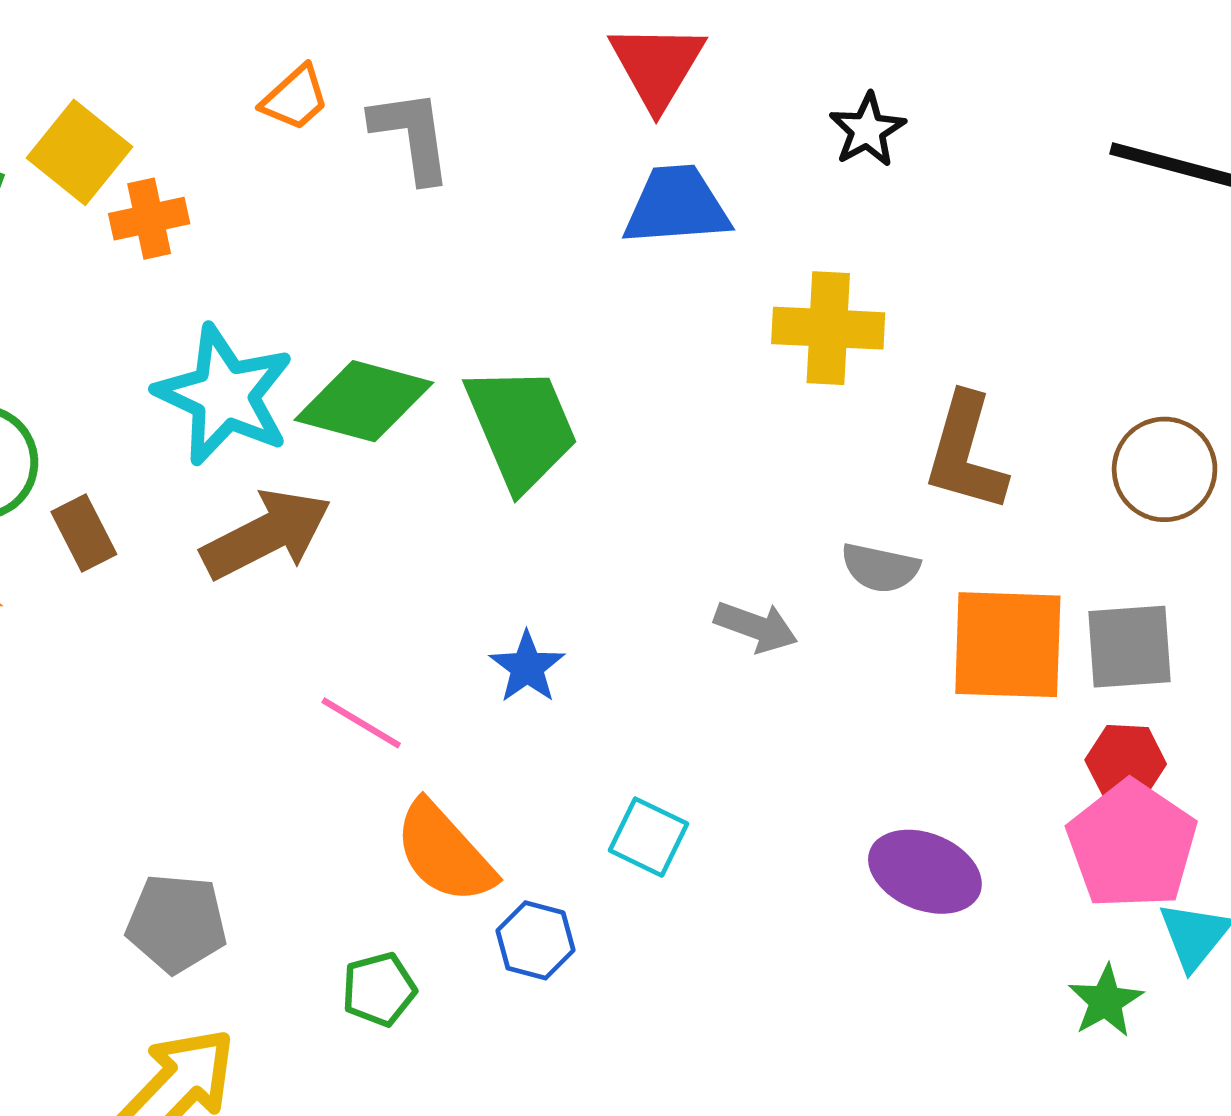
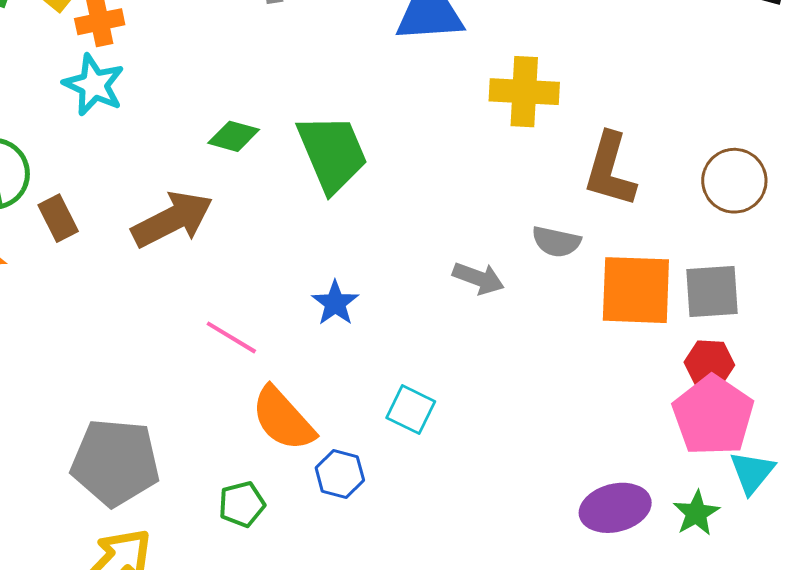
cyan star: (224, 395) -> (94, 85), moved, size x0.7
green diamond: (364, 401) -> (234, 136), size x0.6
purple ellipse: (925, 872) -> (615, 508), moved, turned -36
gray pentagon: (177, 923) -> (115, 462), size x1.4

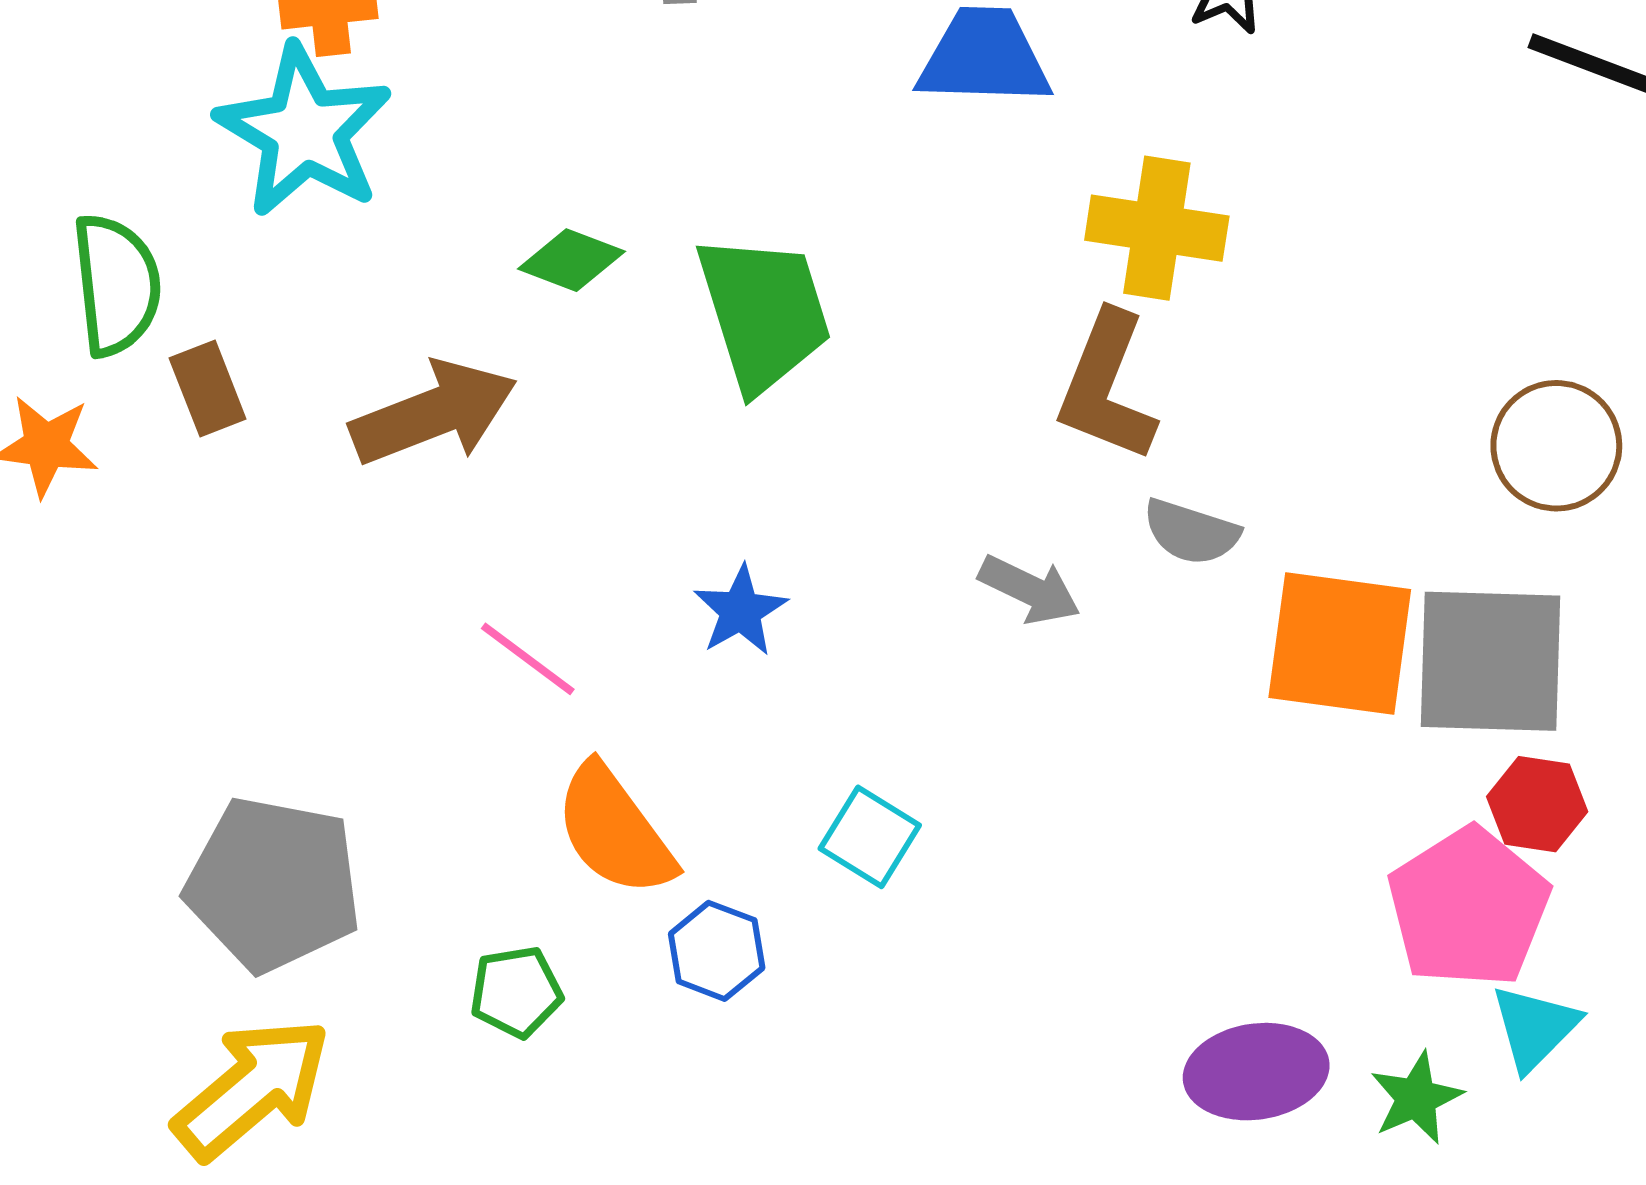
cyan star: (94, 85) -> (304, 131), size x1.4
brown L-shape: (610, 170) -> (1107, 387), moved
gray square: (712, 292) -> (1490, 661), size x1.4
red hexagon: (709, 364) -> (1537, 804), moved

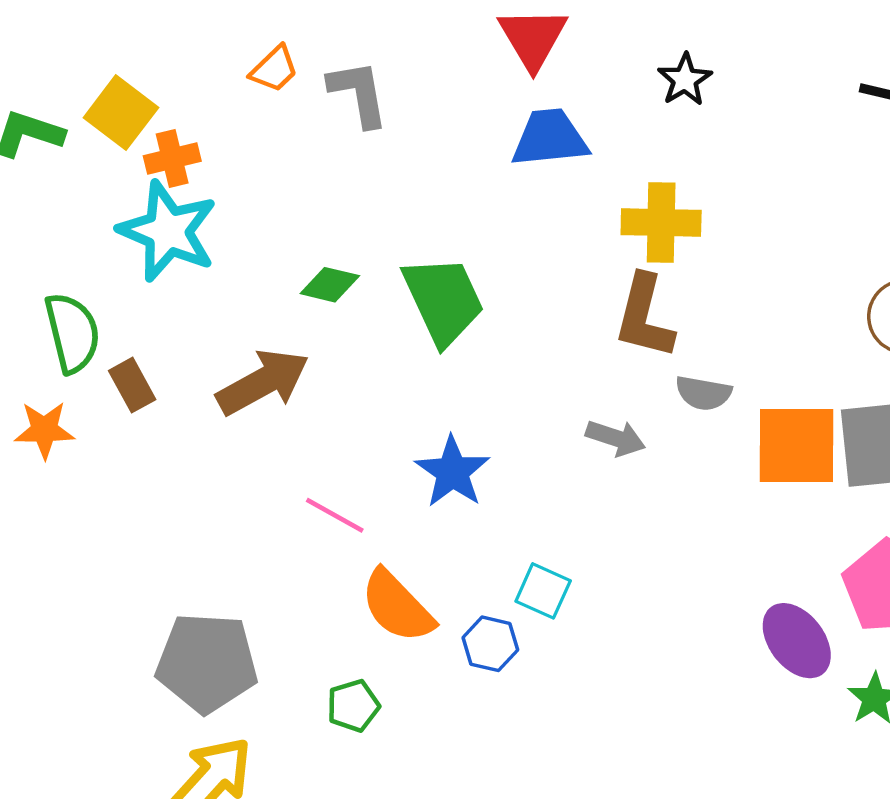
blue star: (741, 611) -> (453, 472), size x1.4
blue hexagon: (717, 951) -> (490, 644), moved
purple ellipse: (1256, 1072) -> (797, 641), moved, turned 68

